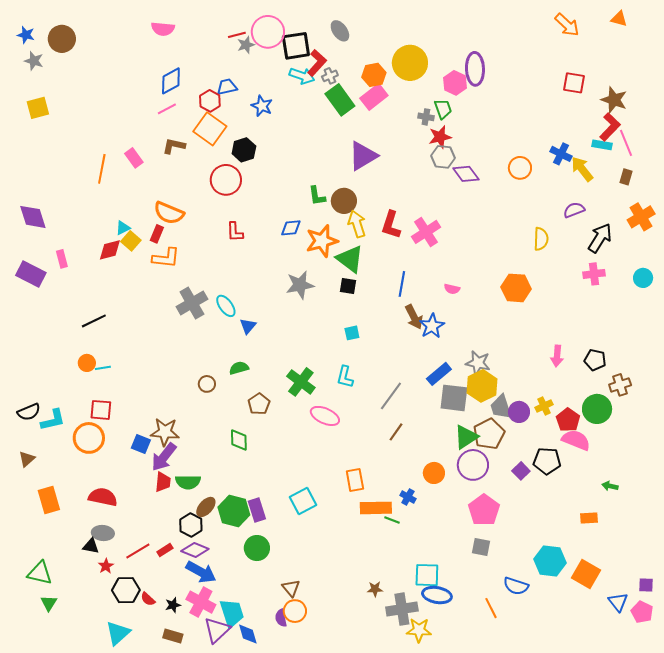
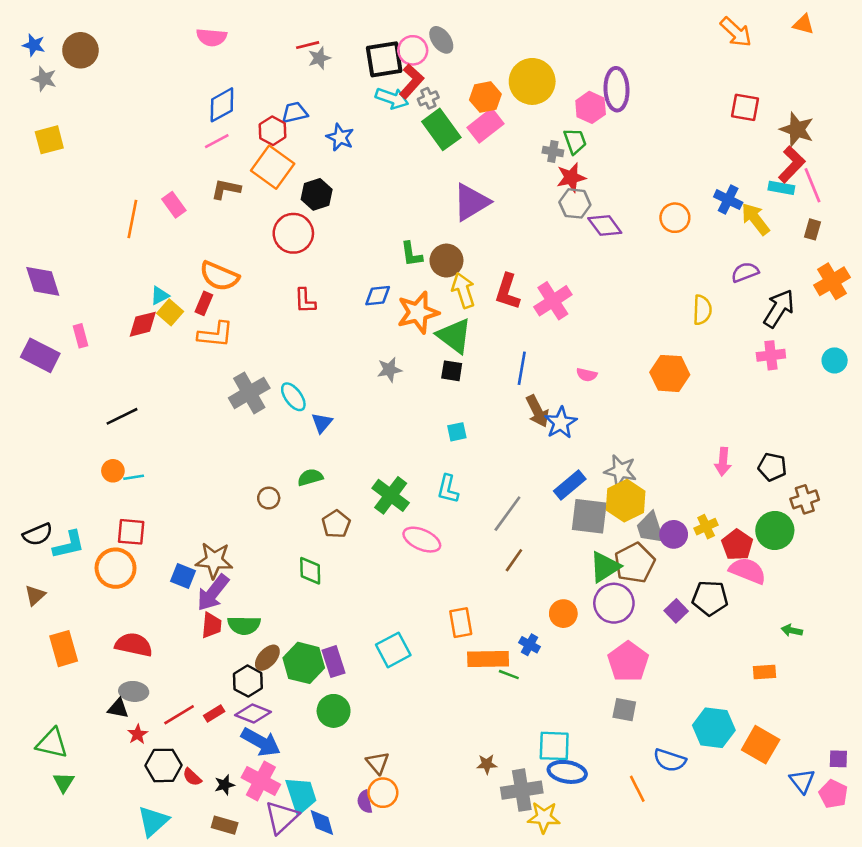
pink circle: (268, 32) -> (413, 50), moved, size x0.7
gray star: (300, 285) -> (389, 370), size x0.7

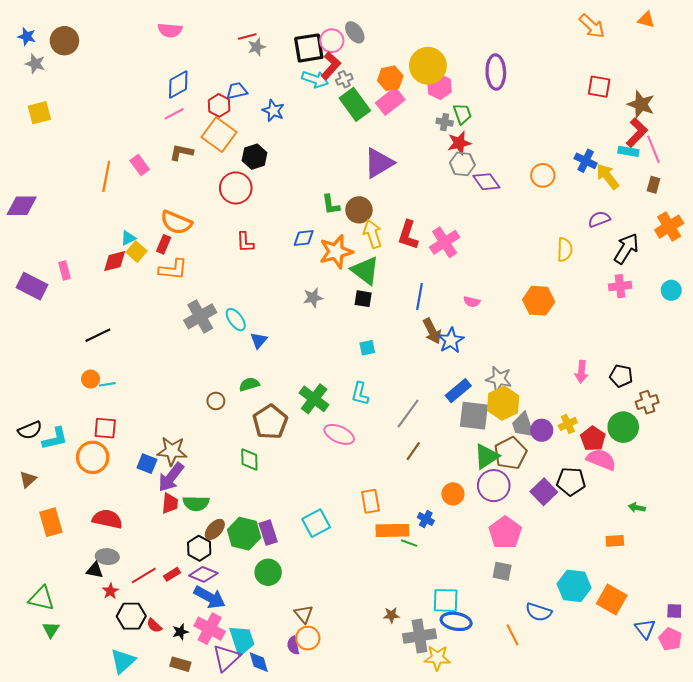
pink hexagon: (591, 107) -> (439, 87), moved
purple diamond: (43, 281) -> (22, 206), moved, turned -72
brown pentagon: (336, 524) -> (270, 422), size x1.5
purple square: (676, 611) -> (544, 492), size x1.4

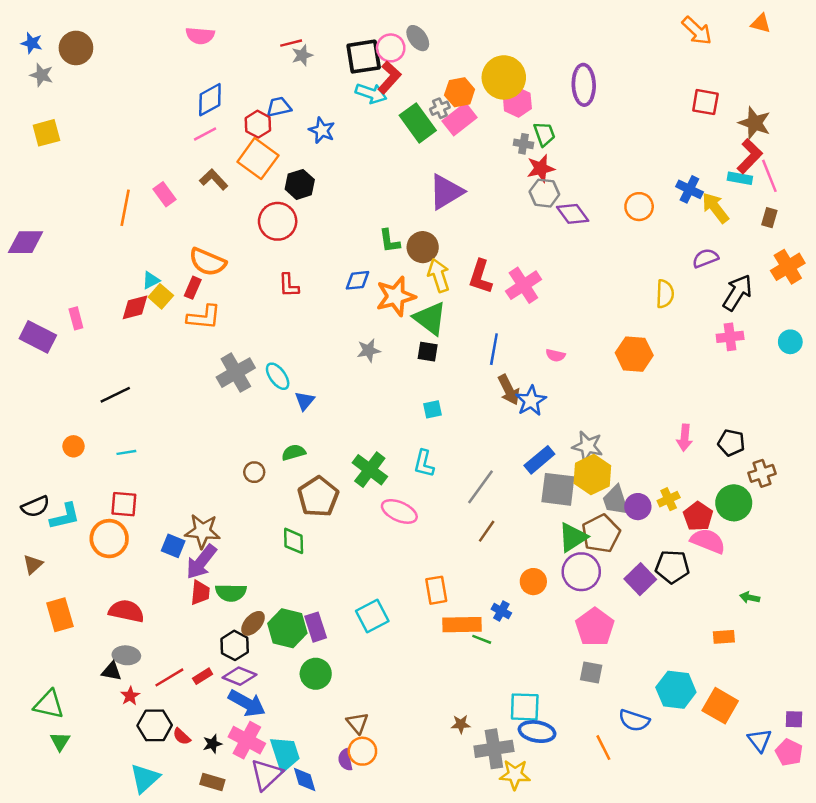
gray cross: (344, 79) -> (440, 108), moved
brown L-shape: (181, 152) -> (214, 180), turned 35
orange circle: (91, 379) -> (73, 446), moved

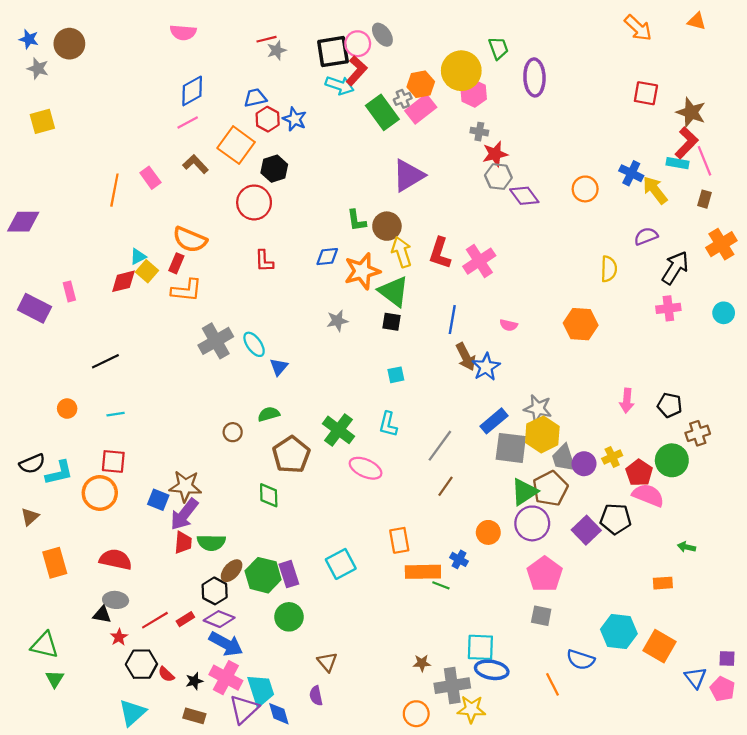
red hexagon: (258, 124) -> (268, 119), moved
green trapezoid: (544, 134) -> (498, 48), moved
orange circle: (362, 751) -> (416, 714), moved

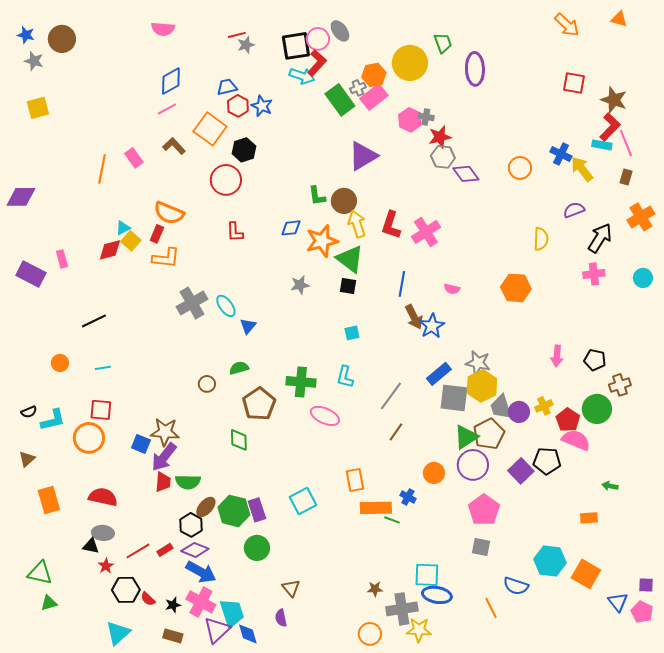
pink hexagon: (474, 93) -> (410, 120), moved
green cross: (339, 430) -> (301, 382), turned -32
black semicircle: (32, 464) -> (29, 412), size x0.7
green triangle: (55, 679) -> (49, 603), turned 42

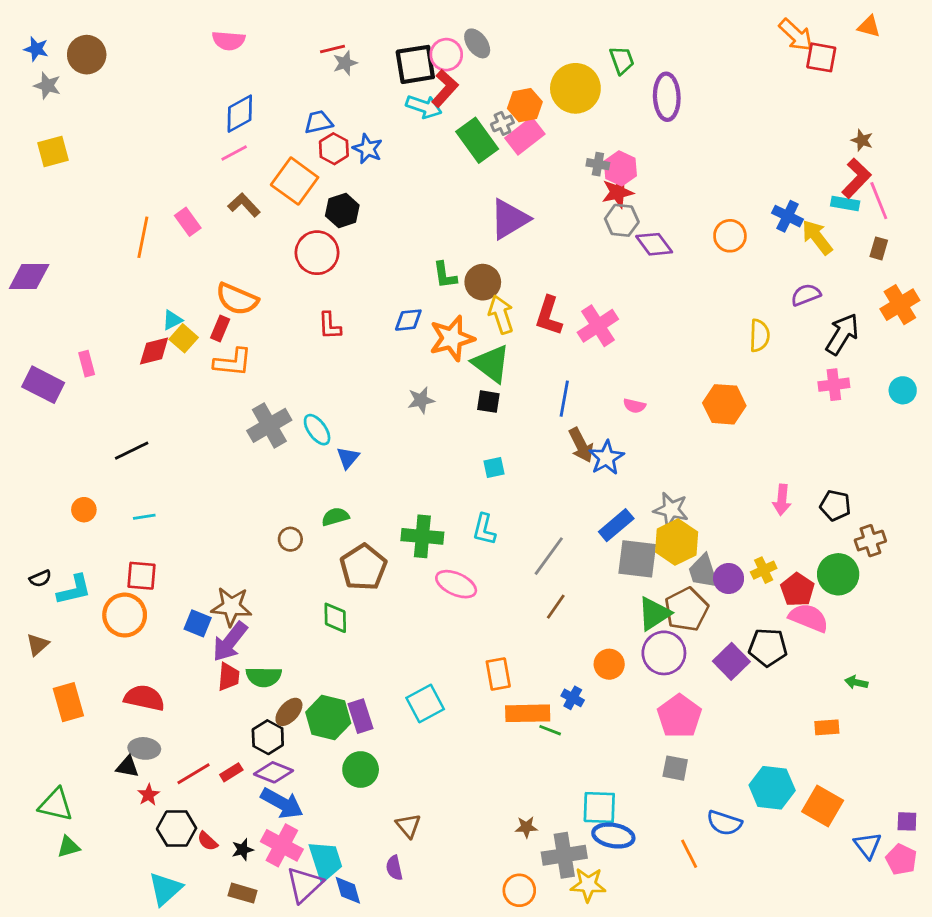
red square: (574, 83) -> (821, 57), moved
brown star: (614, 100) -> (862, 140), size x0.6
pink hexagon: (410, 120) -> (620, 168), moved

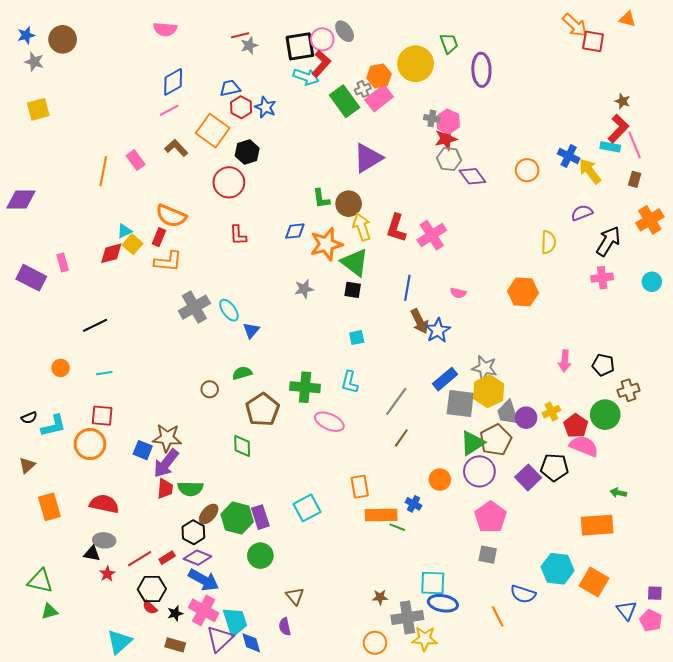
blue star: (36, 49) -> (26, 35), turned -30
orange rectangle: (827, 727) -> (597, 525), size x1.8
black hexagon: (177, 829) -> (152, 589), moved

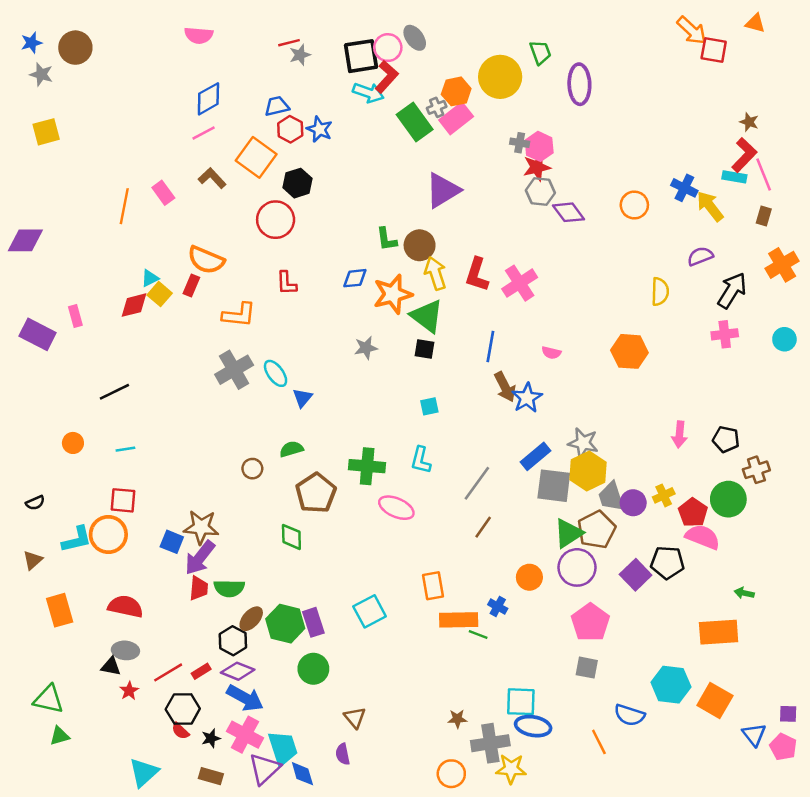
orange L-shape: (168, 261) -> (239, 315), moved
cyan L-shape: (53, 426) -> (77, 539), moved

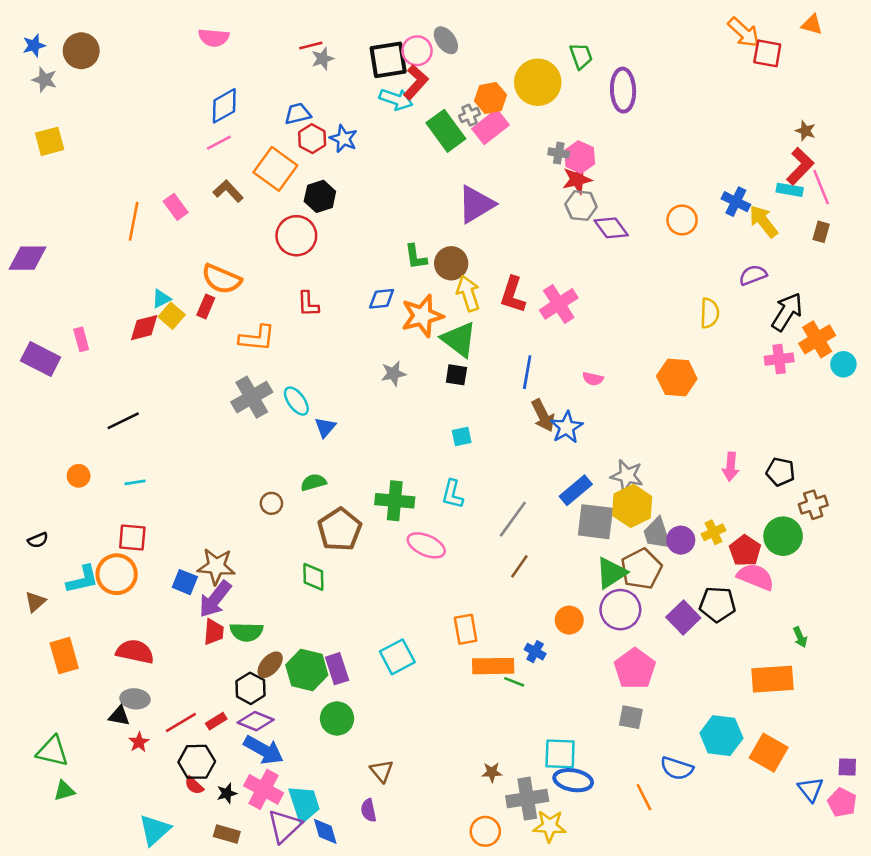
orange cross: (782, 265) -> (817, 339), moved
green arrow: (744, 593) -> (800, 637), turned -126

